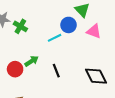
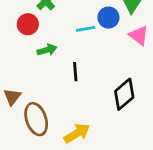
red circle: (15, 69) -> (28, 24), moved
black diamond: (96, 76) -> (124, 94), turned 60

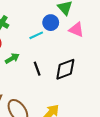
black diamond: (124, 94) -> (65, 69), moved, turned 35

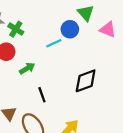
pink triangle: (76, 30) -> (108, 30), moved
black line: (37, 69) -> (42, 95), moved

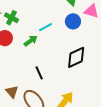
blue circle: (70, 29) -> (73, 21), moved
green arrow: (27, 68) -> (31, 41), moved

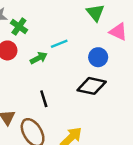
blue circle: (73, 21) -> (98, 57), moved
black diamond: (76, 57) -> (92, 86), turned 30

